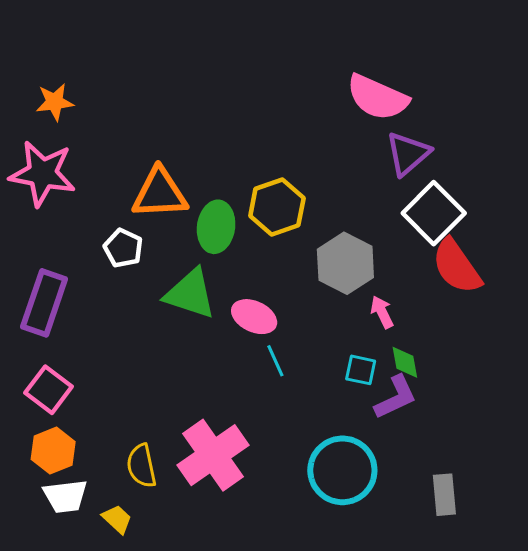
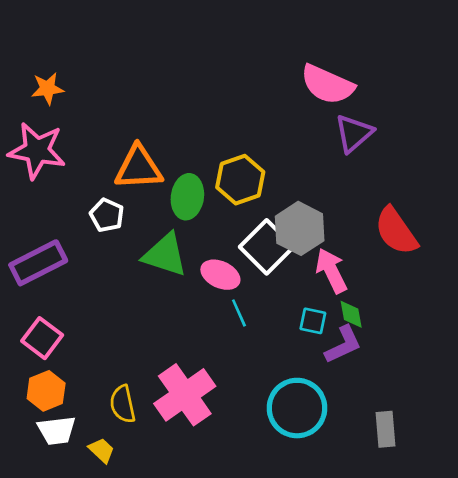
white square: (434, 213) -> (267, 247), moved
purple rectangle: (44, 303) -> (38, 263), turned 44
pink arrow: (382, 312) -> (331, 271), size x1.6

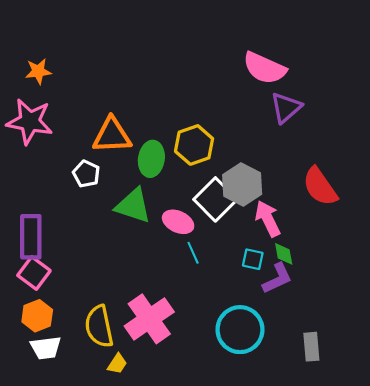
purple rectangle: (38, 263) -> (31, 237), moved, turned -63
yellow semicircle: (123, 404) -> (99, 326), size x1.4
yellow trapezoid: (102, 450) -> (117, 364), moved, turned 80

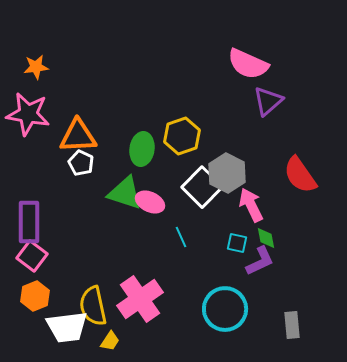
orange triangle: (112, 135) -> (78, 136), moved
pink ellipse: (178, 222) -> (150, 202), moved
white trapezoid: (46, 348) -> (67, 327), moved, size x1.4

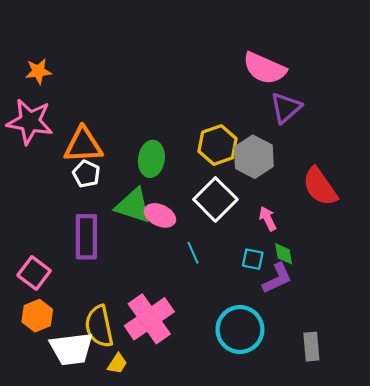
yellow hexagon: (182, 136) -> (218, 145), moved
gray hexagon: (227, 173) -> (254, 157), moved
pink arrow: (251, 205) -> (268, 219), size x0.7
purple rectangle: (29, 222) -> (86, 237), moved

